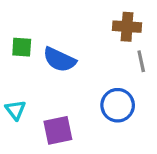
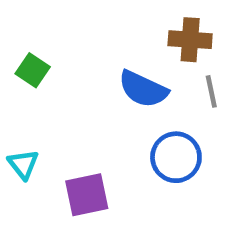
green square: (22, 47) -> (33, 70), turned 30
blue semicircle: (59, 60) -> (143, 89), moved

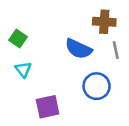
cyan triangle: (23, 164) -> (23, 69), moved

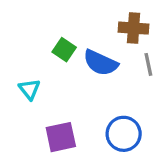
green square: (18, 38) -> (64, 50), moved
blue circle: (97, 86) -> (124, 134), moved

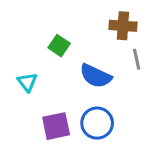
blue semicircle: (100, 63) -> (96, 76), moved
blue circle: (124, 134) -> (97, 123), moved

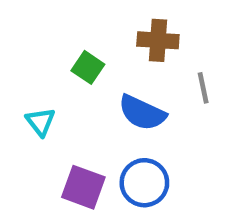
brown cross: (123, 26) -> (158, 40), moved
purple square: (56, 126) -> (83, 187), turned 32

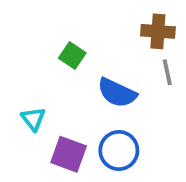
brown cross: (158, 40) -> (158, 31), moved
cyan triangle: (40, 122) -> (33, 119), moved

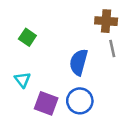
green square: (72, 56) -> (27, 37), moved
blue semicircle: (117, 93) -> (79, 62), turned 80

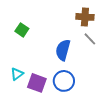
gray line: (112, 48) -> (90, 39), turned -32
cyan triangle: (22, 80) -> (17, 74), moved, turned 32

